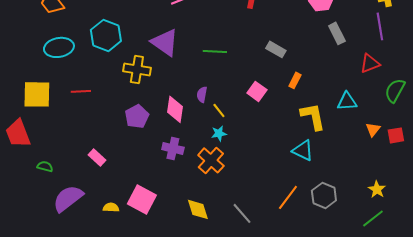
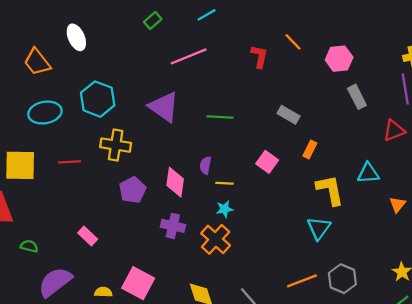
yellow cross: (137, 69) -> (116, 145), moved
yellow line: (219, 110) -> (225, 183), turned -49
cyan triangle: (303, 150) -> (319, 228), turned 40
orange line: (288, 197) -> (302, 281), turned 32

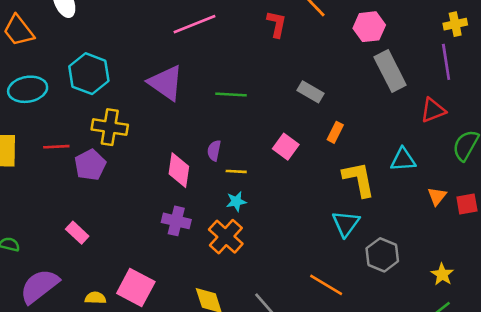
gray rectangle: (357, 97) -> (390, 71), size x1.4
purple pentagon: (132, 190) -> (90, 165), moved
gray hexagon: (342, 279) -> (382, 255), moved
orange line: (302, 281) -> (326, 285), turned 52

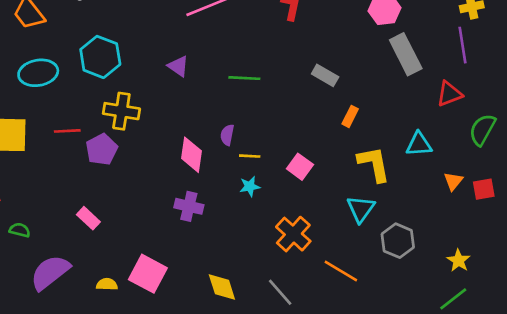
purple triangle: (166, 83) -> (178, 66), size x0.6
pink square: (286, 147) -> (300, 167), moved
orange cross: (226, 237) -> (293, 234), moved

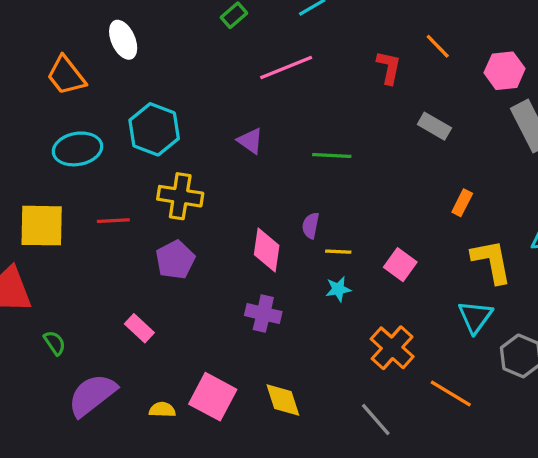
gray rectangle: (325, 75) -> (434, 126), moved
purple pentagon: (102, 149) -> (175, 260), moved
green semicircle: (20, 230) -> (55, 343), turned 42
yellow diamond: (222, 287) -> (283, 400), moved

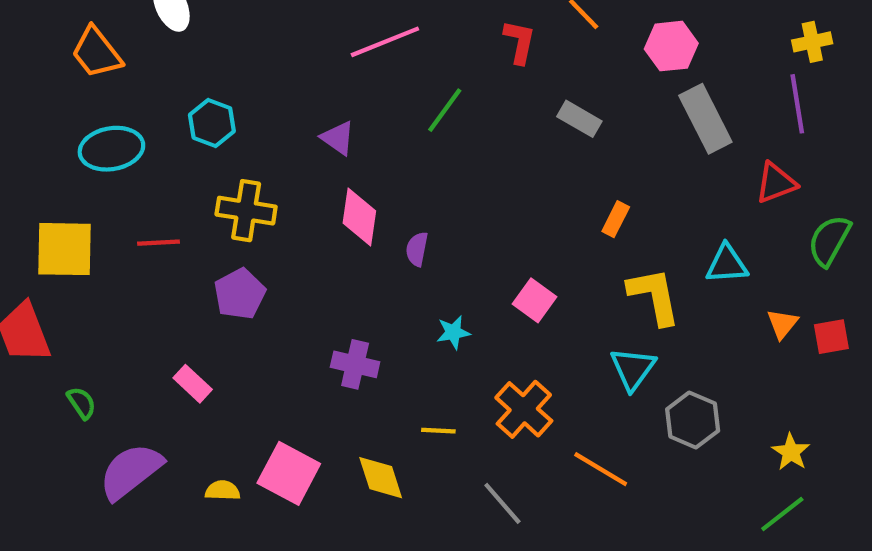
cyan hexagon: (154, 129) -> (212, 123), size x0.7
green line: (332, 155) -> (445, 110), moved, turned -57
pink diamond: (267, 250) -> (359, 217), moved
yellow line: (338, 252) -> (438, 431), moved

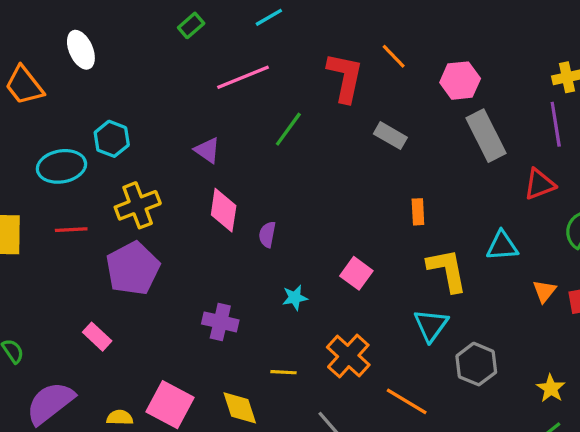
red L-shape: (520, 42) -> (345, 77), size x1.5
cyan ellipse: (111, 149) -> (61, 166), moved
yellow cross: (246, 211) -> (138, 205), turned -30
orange rectangle: (616, 219) -> (418, 212), turned -30
purple pentagon: (240, 294) -> (133, 268), size x1.4

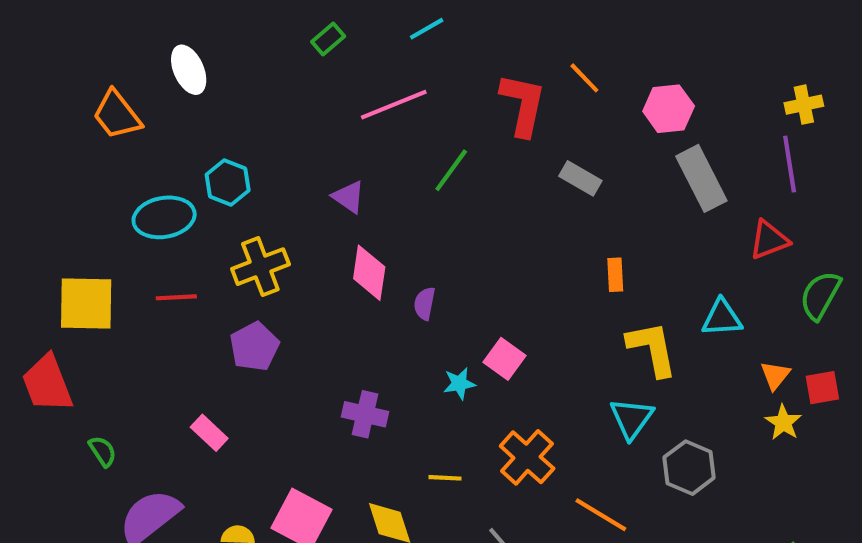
purple pentagon: (133, 268) -> (254, 347), size x0.7
pink square: (356, 273) -> (504, 359), moved
yellow star: (551, 388) -> (783, 422), moved

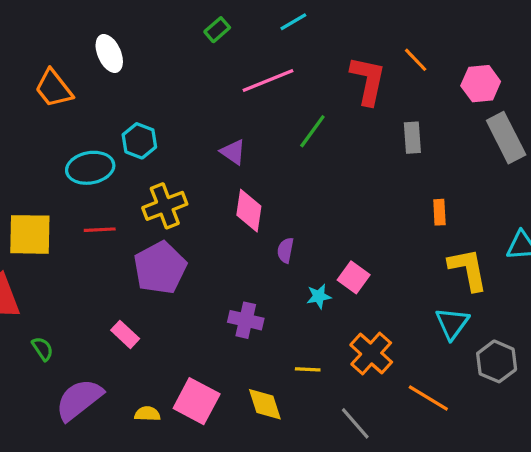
gray rectangle: (580, 178) -> (412, 138), turned 56
purple semicircle: (424, 304) -> (285, 250), moved
purple pentagon: (254, 347) -> (160, 268), size x1.4

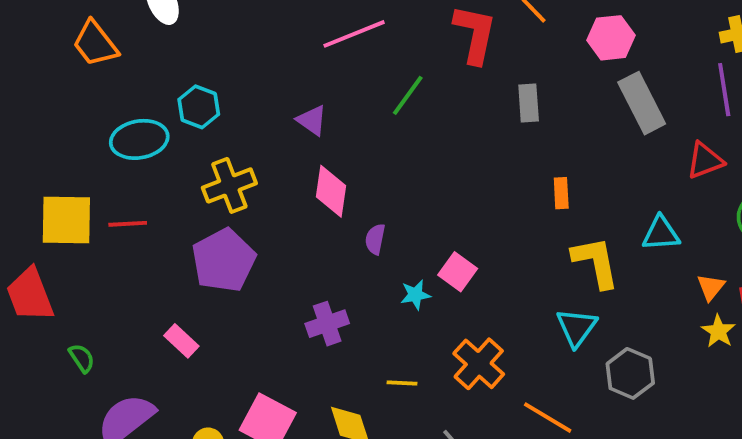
red line: (100, 230) -> (128, 224), moved
purple cross: (246, 320) -> (327, 324), turned -32

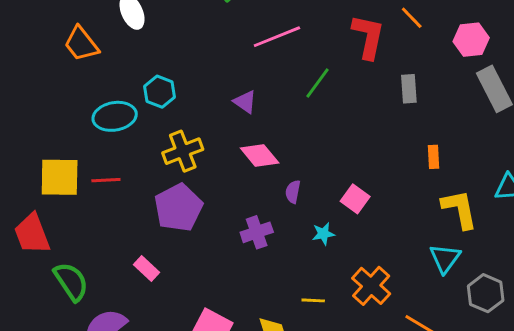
pink diamond: (331, 191) -> (260, 155), turned -48
pink square: (458, 272) -> (355, 199), moved
purple cross: (327, 324) -> (257, 232), moved
green semicircle: (82, 358) -> (71, 282), size x1.8

